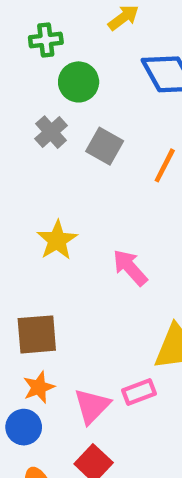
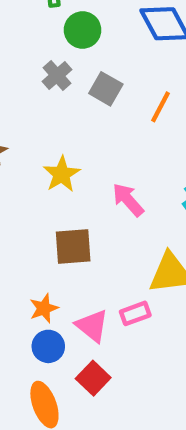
brown square: (37, 334) -> (73, 246), moved
pink triangle: (92, 406) -> (92, 326), turned -36
blue circle: (24, 427) -> (48, 346), moved

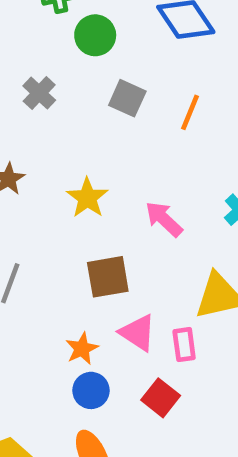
gray cross: (57, 75) -> (39, 93), moved
pink rectangle: (135, 313) -> (184, 345), turned -72
pink triangle: (92, 326) -> (138, 333), moved
red square: (93, 378) -> (161, 398), moved

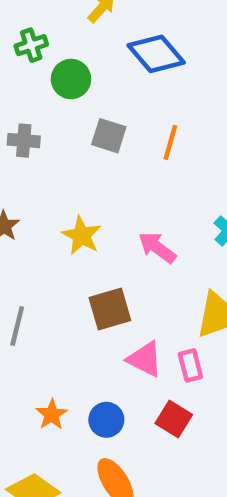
gray cross: (39, 93) -> (24, 141), turned -32
orange star: (82, 349) -> (52, 415), moved

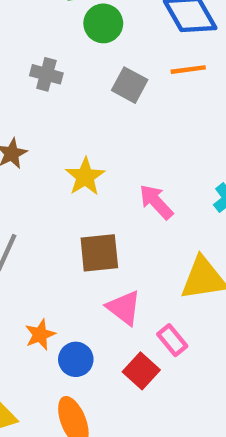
orange line: (170, 142) -> (188, 70), moved, turned 56
pink rectangle: (190, 365) -> (172, 340), moved, turned -36
orange star: (52, 415) -> (40, 335), moved

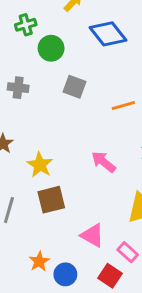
orange line: (188, 70) -> (123, 106), moved
yellow star: (85, 177) -> (40, 165), moved
brown square: (99, 253) -> (51, 200), moved

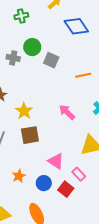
green circle: (51, 48) -> (32, 47), moved
blue circle: (65, 274) -> (44, 183), moved

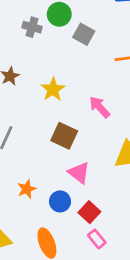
yellow star: (24, 111) -> (53, 89), moved
brown square: (30, 135) -> (64, 136), moved, turned 30
pink rectangle: (79, 174) -> (97, 239), moved

